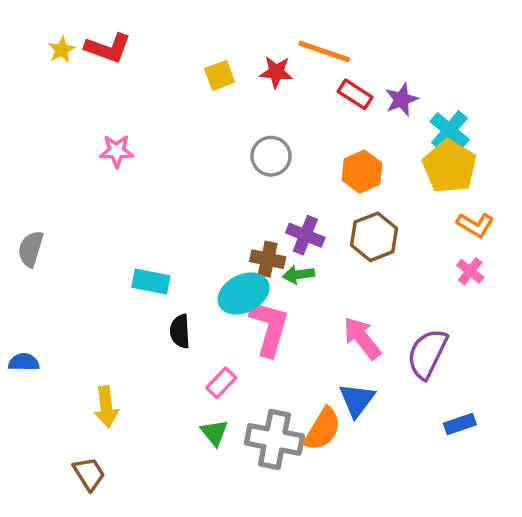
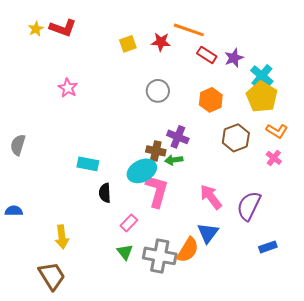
pink star: (117, 151) -> (68, 88), turned 30
brown hexagon: (374, 237) -> (236, 138), moved
brown trapezoid: (89, 474) -> (52, 276), size x1.4

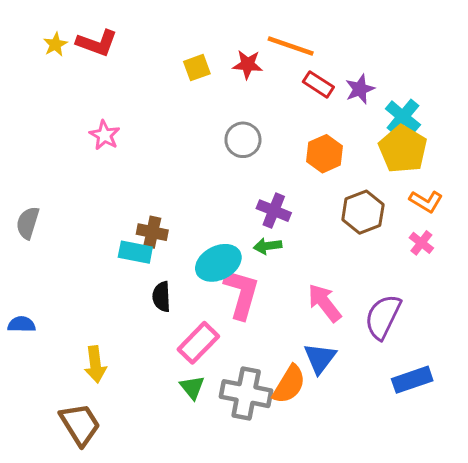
brown cross: (156, 151) -> (152, 232), moved
pink rectangle: (129, 223) -> (198, 343), size x1.5
blue rectangle: (268, 247) -> (412, 380), size x1.4

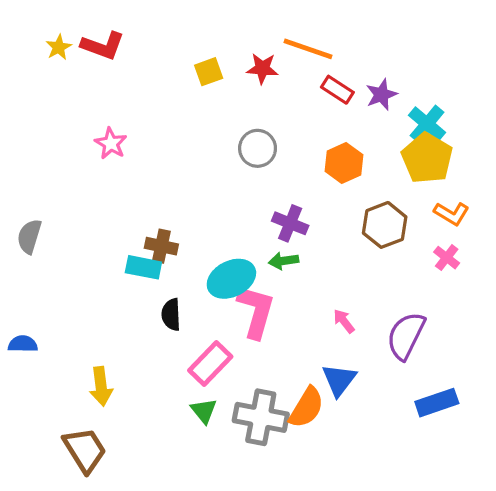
pink arrow: (324, 303) -> (344, 321), size x0.6

